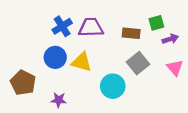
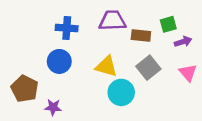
blue cross: (62, 26) -> (67, 28), turned 36
purple trapezoid: (91, 27) -> (112, 21), moved
yellow triangle: (82, 62) -> (106, 66), moved
purple star: (59, 100) -> (53, 107), moved

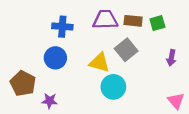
brown rectangle: (141, 35) -> (133, 21), moved
purple arrow: (183, 42) -> (171, 58), moved, turned 119
gray square: (148, 68) -> (126, 50), moved
pink triangle: (188, 73) -> (176, 101), moved

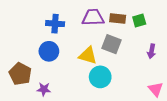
gray square: (126, 50) -> (111, 44), turned -30

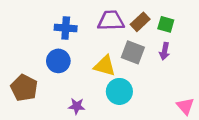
brown rectangle: (118, 18) -> (140, 22), turned -49
green square: (139, 21) -> (166, 24), turned 32
purple arrow: (151, 51) -> (165, 51), moved
purple star: (44, 89) -> (77, 106), moved

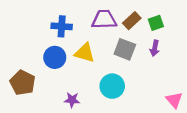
green square: (166, 24) -> (156, 23), turned -35
yellow triangle: (105, 66) -> (85, 53), moved

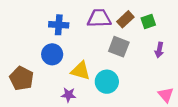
purple arrow: (155, 48) -> (159, 50), moved
yellow triangle: (85, 53) -> (81, 71), moved

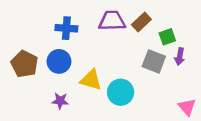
green square: (148, 22) -> (167, 37), moved
gray square: (119, 47) -> (154, 61), moved
brown pentagon: (22, 78) -> (25, 64), moved
purple star: (69, 95) -> (60, 101), moved

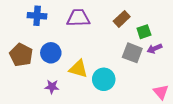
purple trapezoid: (112, 21) -> (78, 18), moved
blue cross: (66, 28) -> (37, 16), moved
purple arrow: (180, 57) -> (155, 49), turned 56

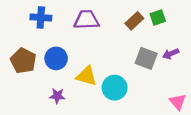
green square: (144, 32) -> (158, 17), moved

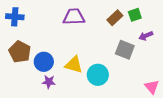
blue cross: (41, 17) -> (15, 17), moved
purple arrow: (171, 54) -> (146, 36), moved
blue circle: (56, 58) -> (44, 62), moved

